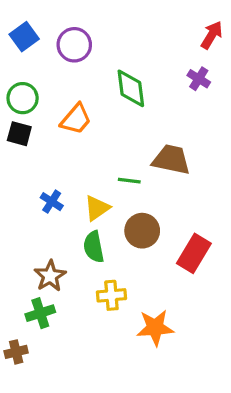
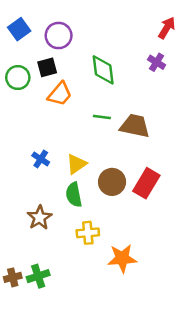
black square: (19, 134) -> (47, 67), moved, turned -30
green line: (129, 181) -> (102, 117), moved
red rectangle: (194, 253) -> (146, 183), moved
green cross: (40, 313) -> (38, 276), moved

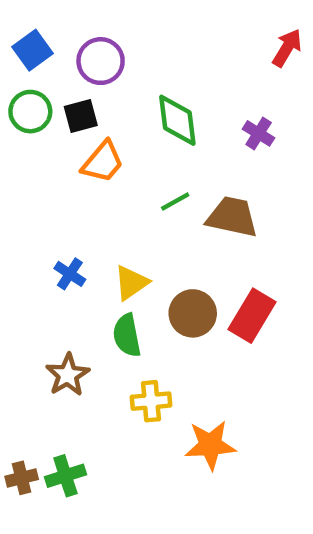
purple cross: (157, 62) -> (259, 133), moved
green circle: (18, 78) -> (30, 112), moved
green line: (102, 117) -> (175, 201), turned -36

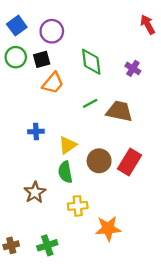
red arrow: (287, 48) -> (148, 24), turned -60
blue cross: (70, 274) -> (36, 132), moved, turned -35
green cross: (65, 476) -> (47, 245), moved

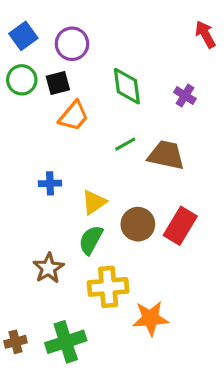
green semicircle: (65, 172) -> (91, 240), turned 40
yellow cross: (78, 206) -> (108, 287), size x1.4
green cross: (47, 245) -> (66, 342), size x1.4

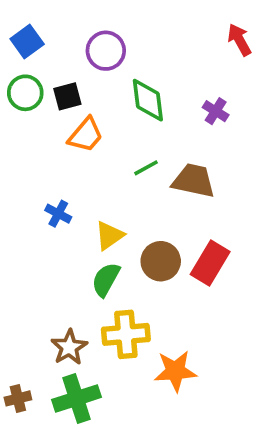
purple circle: (72, 44) -> (106, 51), moved
blue cross: (50, 183) -> (58, 214), turned 30
brown star: (48, 268) -> (69, 347), moved

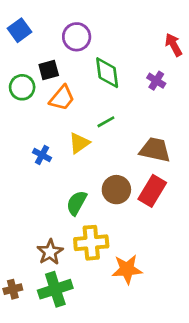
red arrow: (239, 40) -> (174, 45), moved
green circle: (25, 93) -> (22, 87), moved
brown trapezoid: (194, 181) -> (155, 150), moved
yellow triangle: (109, 236) -> (79, 143), moved

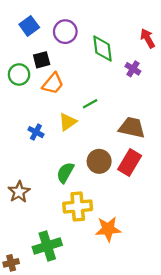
blue square: (19, 30) -> (29, 26), moved
green diamond: (107, 73) -> (103, 49), moved
brown star: (50, 252) -> (19, 192), moved
brown cross: (13, 289) -> (11, 263), moved

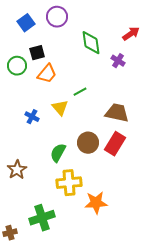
purple circle: (65, 32) -> (57, 17), moved
red arrow: (148, 38) -> (131, 34), turned 84
yellow triangle: (68, 122) -> (60, 108), turned -36

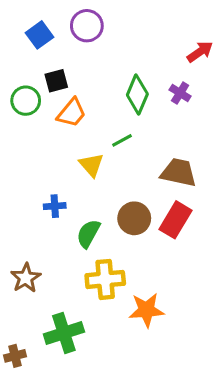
green diamond: (91, 43) -> (137, 95), moved, turned 30
blue cross: (32, 117) -> (55, 206), moved, turned -32
brown star: (17, 170) -> (26, 278), moved

